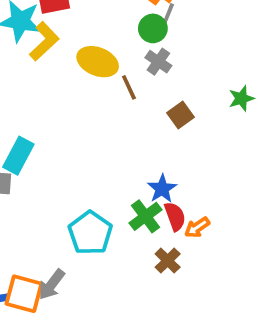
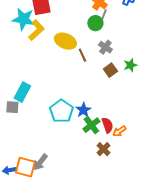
gray cross: (158, 62) -> (105, 47), moved
green star: (241, 98) -> (130, 65), moved
blue star: (162, 189) -> (83, 110), moved
cyan pentagon: (90, 233) -> (61, 111), moved

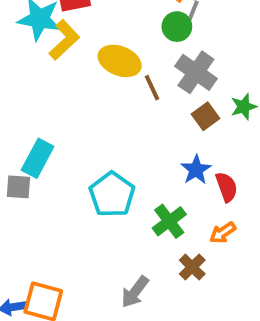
gray cross: (105, 47) -> (196, 72), size x1.5
blue star: (83, 110) -> (196, 170), moved
red semicircle: (107, 125) -> (227, 187), moved
gray arrow: (40, 162) -> (135, 292), moved

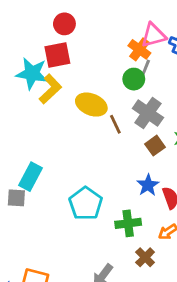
green cross: (169, 221) -> (128, 223), turned 30

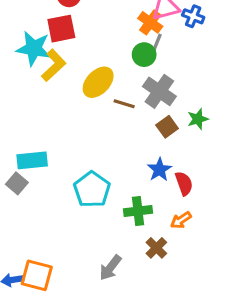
yellow ellipse: (91, 105) -> (98, 82), turned -68
brown line: (115, 124) -> (124, 104), turned -48
cyan rectangle: (31, 177) -> (32, 160), turned 56
gray square: (16, 198) -> (17, 183), turned 36

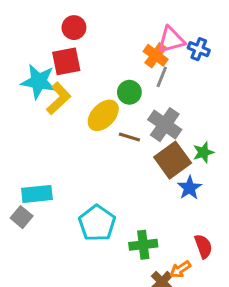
green circle: (144, 55) -> (129, 92), moved
brown square: (167, 127) -> (173, 160), size x1.6
blue star: (159, 170) -> (190, 188), moved
red semicircle: (184, 183) -> (203, 246), moved
orange arrow: (181, 220) -> (180, 269), moved

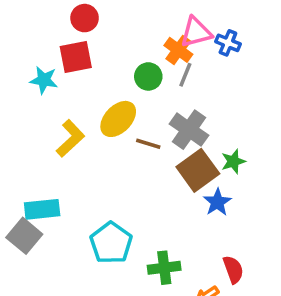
cyan star: (39, 81) -> (44, 80), size x0.7
green circle: (129, 92) -> (148, 76), moved
yellow L-shape: (59, 98) -> (70, 138), moved
gray square: (22, 217) -> (24, 236), size x1.4

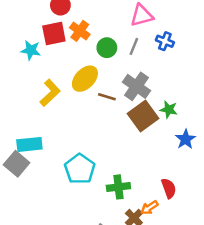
blue cross: (228, 43) -> (165, 41), moved
orange cross: (178, 50) -> (80, 31), moved
green star: (233, 161) -> (169, 110), turned 30
blue star: (217, 202) -> (186, 139), moved

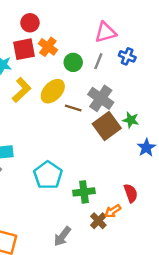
yellow L-shape: (50, 93) -> (22, 90), moved

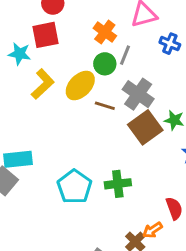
orange cross: (48, 47) -> (105, 32), moved
gray line: (98, 61) -> (125, 55), moved
green circle: (73, 62) -> (105, 64), moved
green cross: (84, 192) -> (118, 184), moved

